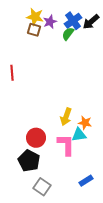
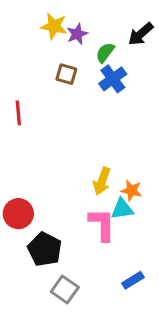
blue cross: (73, 21) -> (113, 79), moved
brown square: (34, 30) -> (66, 74), moved
red circle: (36, 138) -> (18, 214), moved

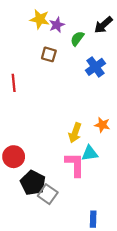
blue cross: (113, 79) -> (95, 67), moved
orange star: (131, 190) -> (102, 125), moved
blue rectangle: (133, 280) -> (93, 219), moved, turned -56
gray square: (65, 290) -> (48, 194), moved

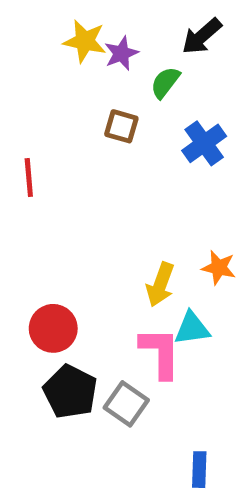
black arrow: (103, 25) -> (202, 36), moved
brown square: (49, 54) -> (121, 126), moved
red circle: (14, 157) -> (53, 328), moved
gray square: (48, 194) -> (126, 404), moved

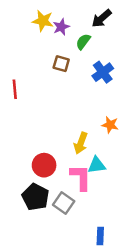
orange star: (219, 268) -> (110, 125), moved
red circle: (53, 328) -> (44, 165), moved

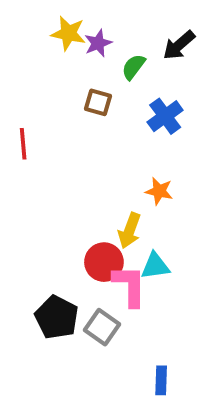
black arrow: (102, 18) -> (179, 45), moved
orange star: (110, 125) -> (159, 191), moved
red circle: (44, 165) -> (104, 262), moved

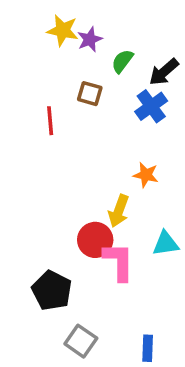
black arrow: (179, 45) -> (164, 72), moved
red line: (23, 144) -> (50, 121), moved
cyan triangle: (155, 266) -> (166, 244), moved
gray square: (102, 327) -> (81, 341), moved

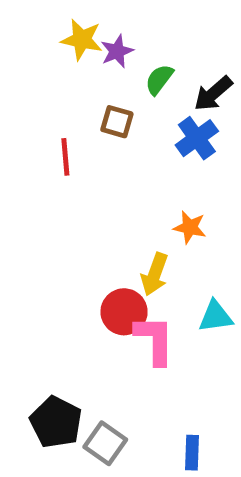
black pentagon: (52, 290) -> (56, 422), moved

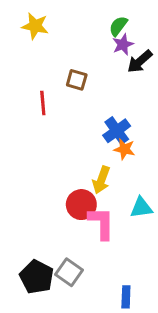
yellow star: (82, 40) -> (35, 26), moved
purple star: (117, 51) -> (123, 44), moved
green semicircle: (159, 79) -> (118, 26), moved
blue cross: (197, 138) -> (117, 131), moved
gray square: (105, 443) -> (69, 272), moved

